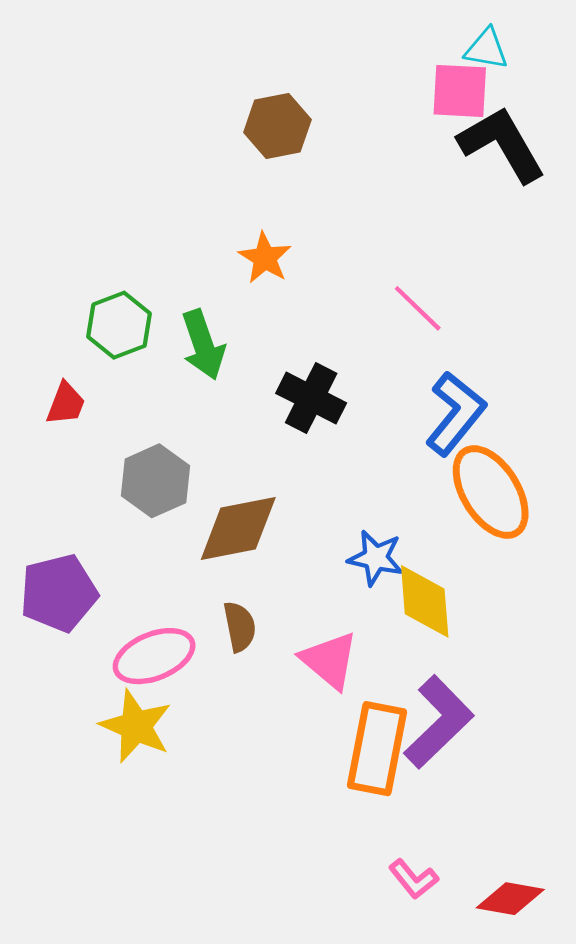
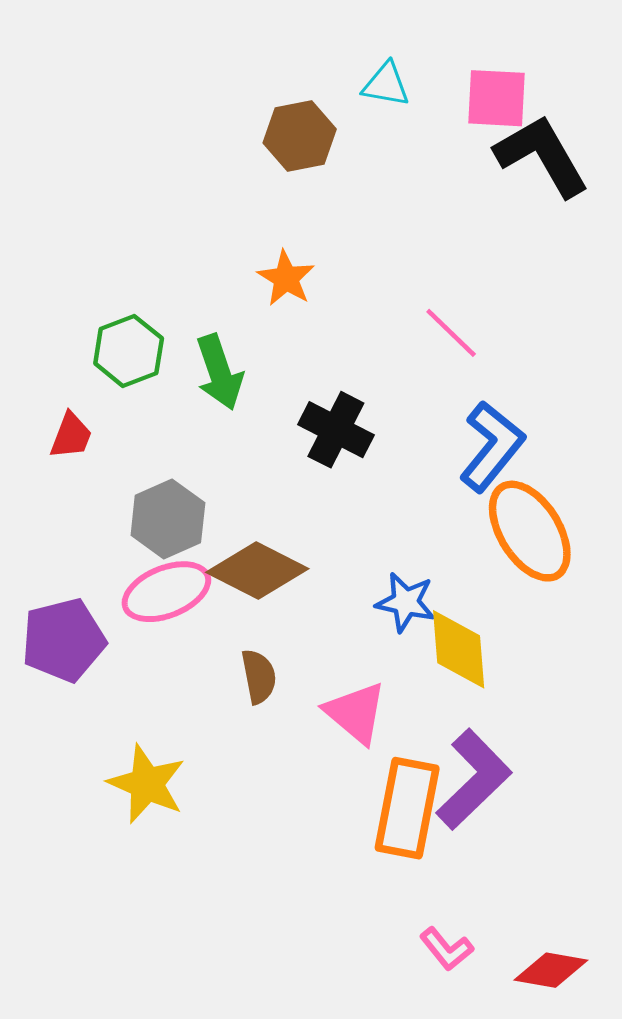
cyan triangle: (486, 49) -> (386, 85), moved
brown diamond: (238, 528) -> (257, 570), turned 38
pink ellipse: (154, 656) -> (166, 592), moved

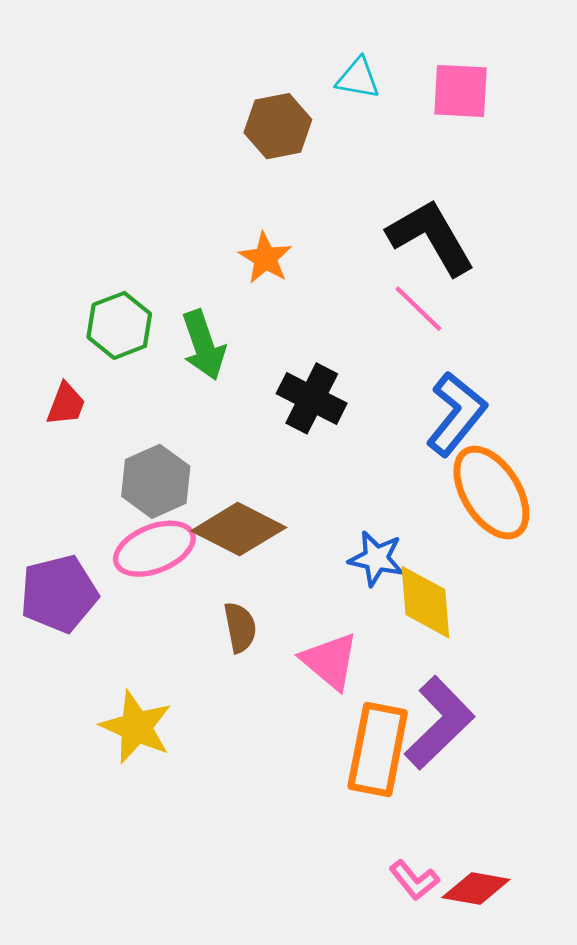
black L-shape: (542, 156) -> (431, 237), moved
red diamond: (551, 970) -> (476, 888), moved

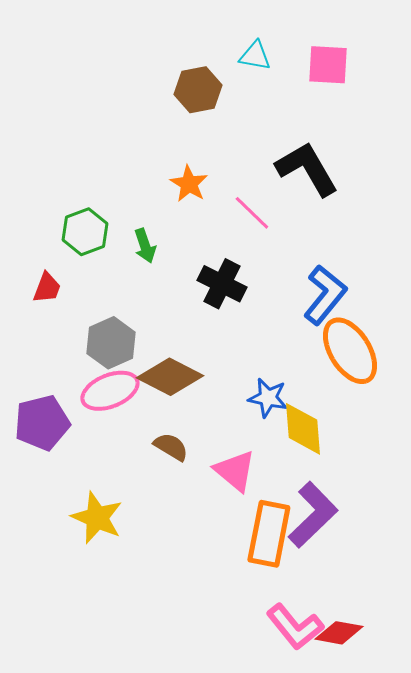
pink line: (418, 309) -> (252, 213), moved
green arrow: (204, 345) -> (145, 246), size x0.7
brown semicircle: (240, 627) -> (171, 447), turned -48
pink L-shape: (414, 880) -> (295, 627), size x1.6

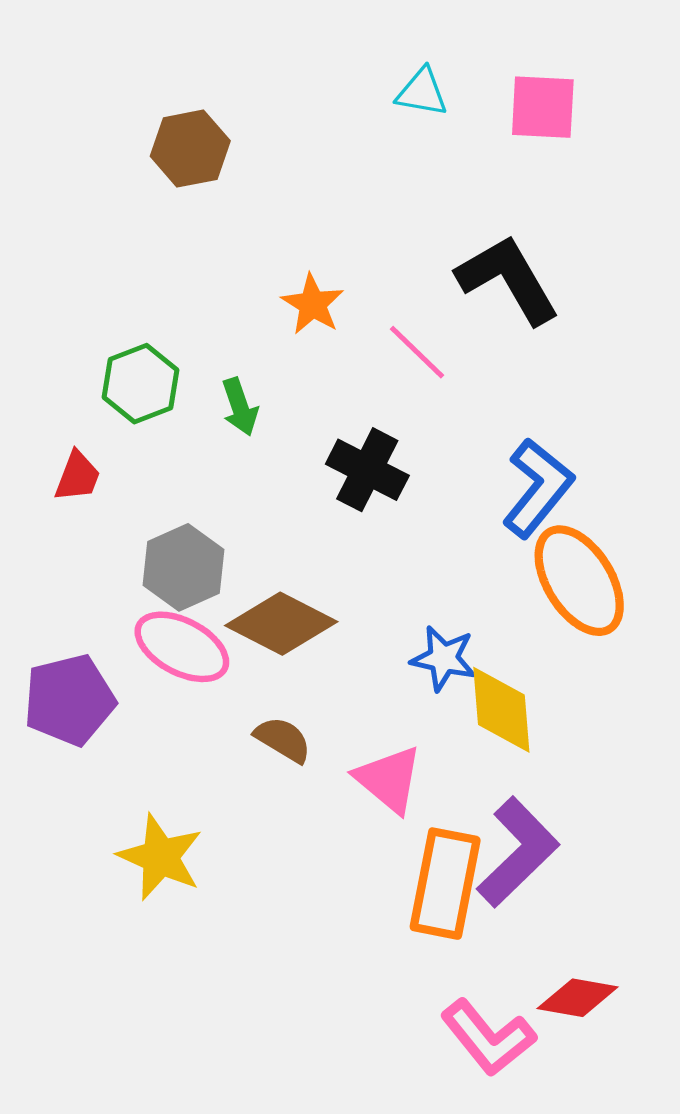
brown hexagon: (198, 90) -> (190, 149), moved
pink ellipse: (110, 391) -> (182, 647), turned 50
red diamond: (339, 633) -> (578, 998), moved

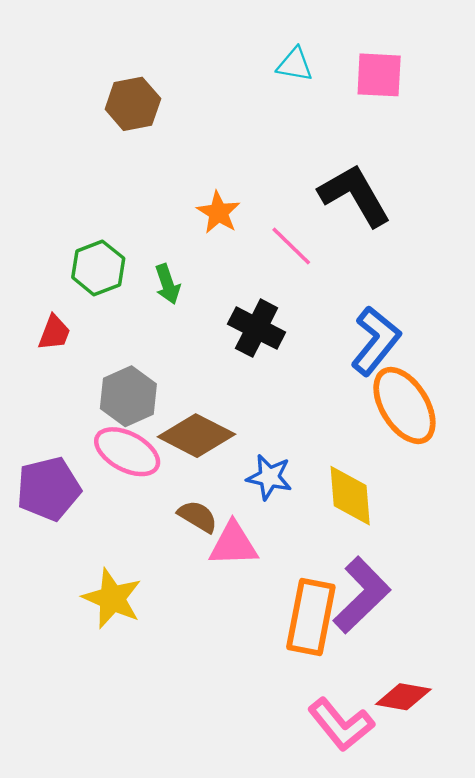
blue star: (443, 658) -> (269, 477), moved
pink triangle: (389, 779) -> (233, 544), moved, turned -42

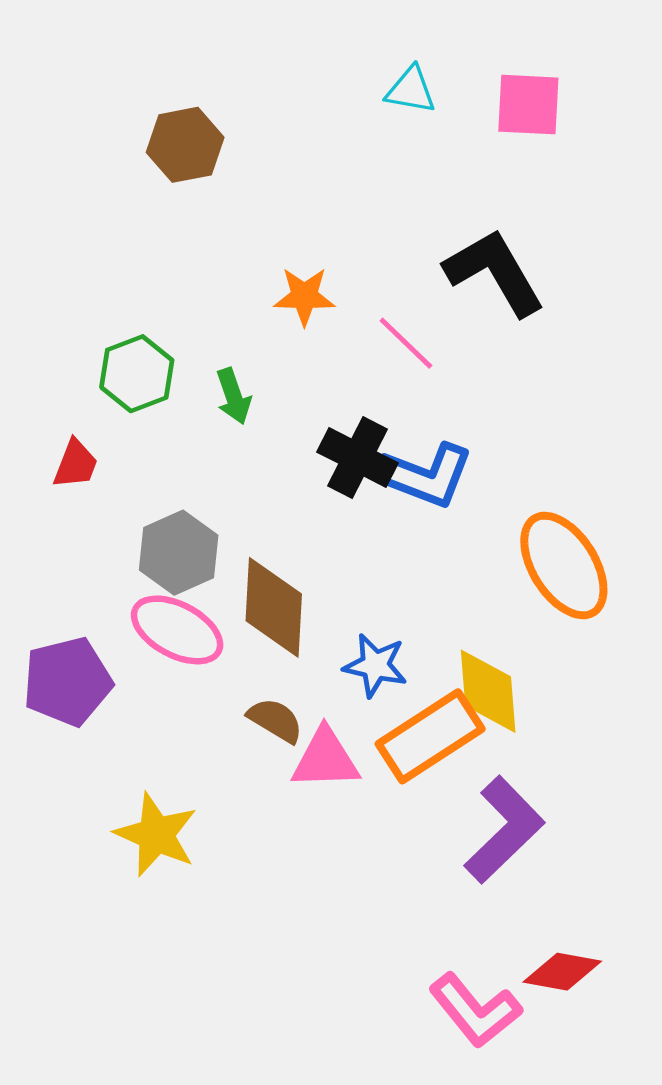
orange star: (218, 212) -> (304, 296), turned -30
blue L-shape: (376, 341) -> (425, 475), moved, turned 72
brown diamond: (196, 436) -> (274, 607), turned 66
orange rectangle: (311, 617) -> (430, 736), moved, turned 46

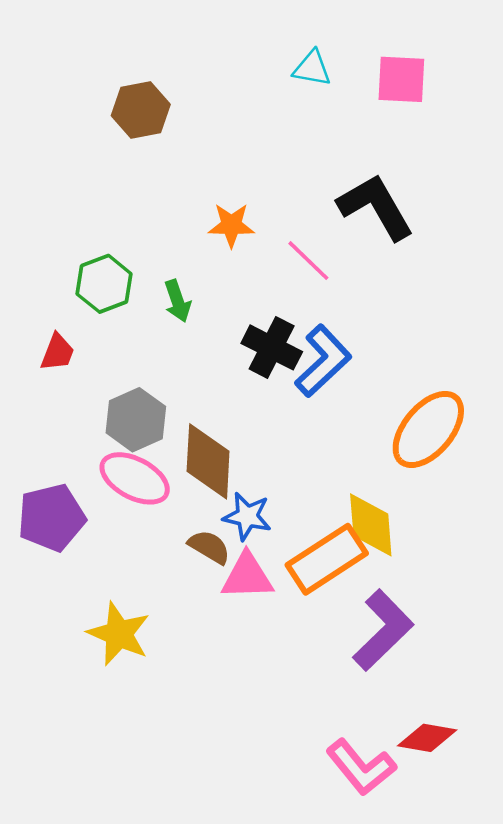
blue L-shape: (425, 475) -> (323, 361), turned -64
orange ellipse: (564, 565) -> (428, 429), turned 72
blue star: (375, 665) -> (247, 516), moved

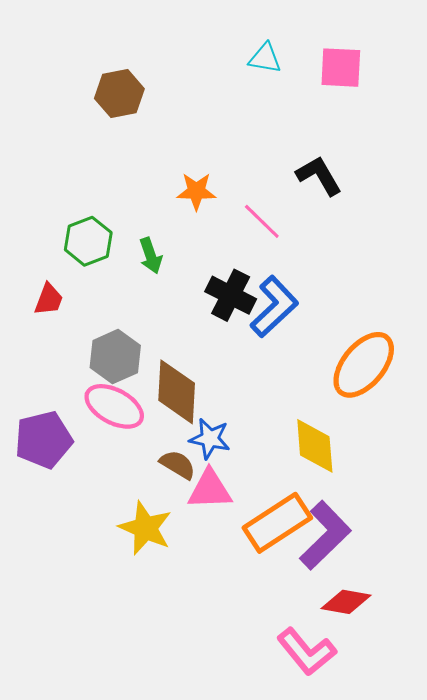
black L-shape: (376, 207) -> (319, 176), size x0.7
orange rectangle: (327, 559) -> (277, 523), moved
yellow star: (119, 634) -> (145, 528), moved
red diamond: (427, 738) -> (346, 602), moved

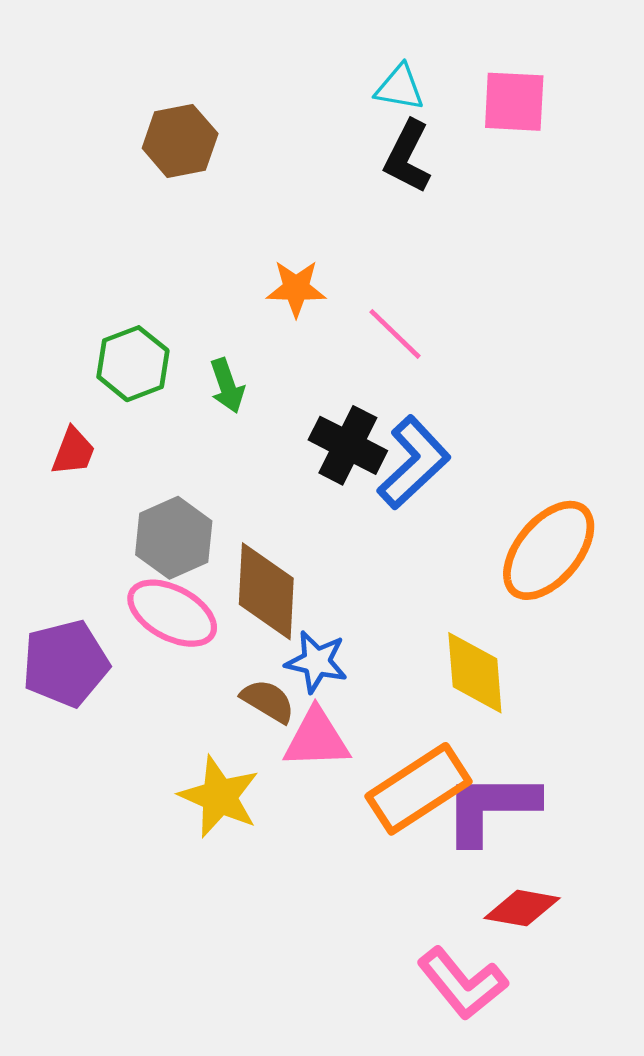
black L-shape: (319, 176) -> (407, 157), moved, turned -123
purple L-shape: (325, 535) -> (491, 808), turned -136

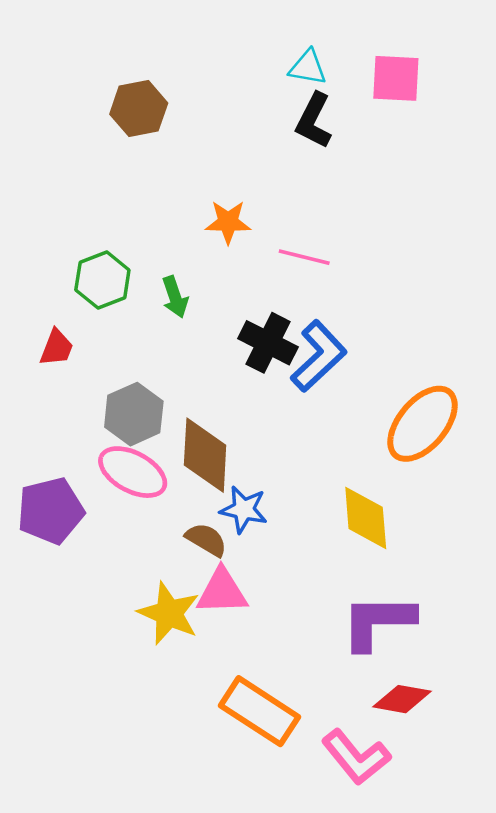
pink line: (395, 334) -> (304, 257), turned -30
pink triangle: (316, 739) -> (222, 592), moved
orange rectangle: (418, 789) -> (259, 711), moved, turned 66

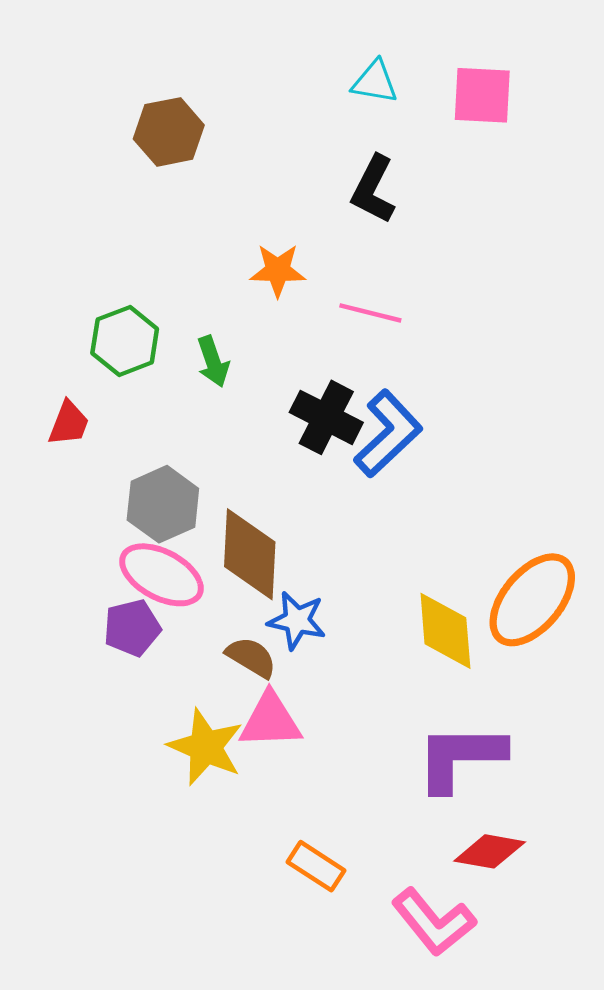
black L-shape: (314, 121) -> (373, 189), moved
orange ellipse: (423, 424) -> (532, 600), moved
purple pentagon: (51, 511) -> (132, 628), moved, size x0.7
orange rectangle: (259, 711) -> (316, 866), size x0.6

